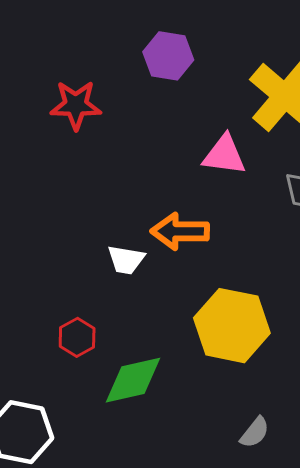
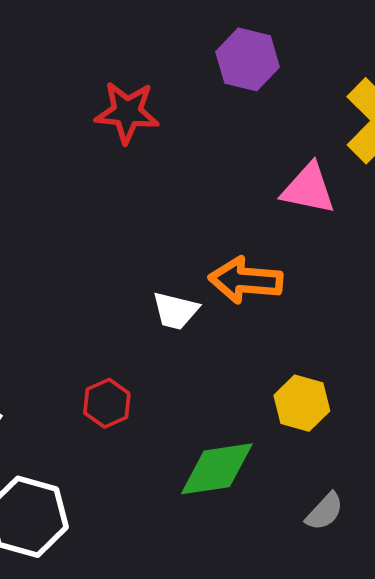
yellow hexagon: (232, 326) -> (302, 403), size x0.6
green diamond: (133, 380) -> (217, 469), moved
gray semicircle: (255, 432) -> (325, 512), moved

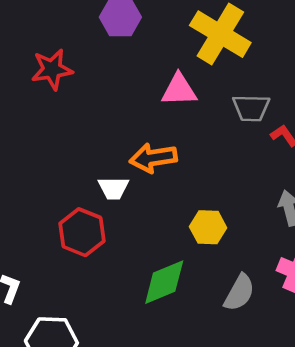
red hexagon: (107, 403) -> (82, 232), moved, size x1.5
gray semicircle: (325, 512) -> (239, 293), size x1.4

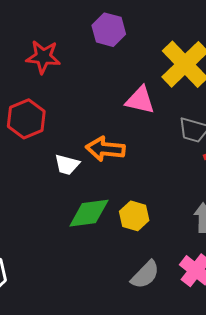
red hexagon: (82, 232) -> (26, 119), moved
green diamond: (164, 282) -> (89, 213), moved

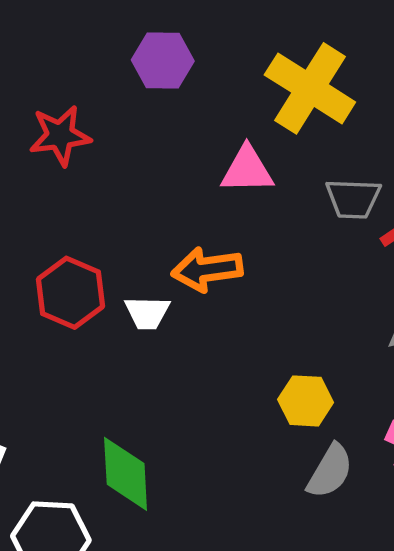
red hexagon: (26, 119) -> (70, 293), moved
green diamond: (89, 213) -> (126, 474), moved, turned -72
yellow hexagon: (134, 216) -> (306, 401), moved

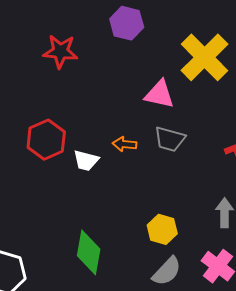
gray trapezoid: (353, 199) -> (170, 139), moved
orange arrow: (207, 269) -> (125, 144), size x0.6
green diamond: (126, 474) -> (89, 252), moved

